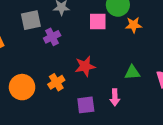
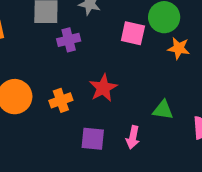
red star: (85, 66) -> (103, 88), turned -30

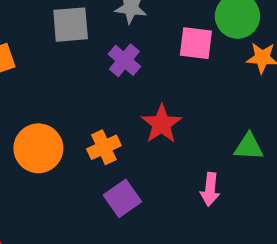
purple cross: (69, 40) -> (124, 60), moved, turned -30
purple square: (93, 139) -> (122, 198), moved, turned -35

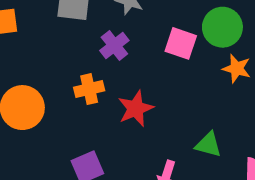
orange cross: (104, 147) -> (89, 89), moved

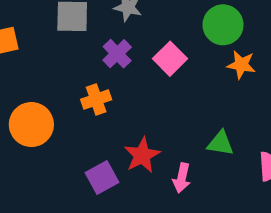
pink square: (181, 43) -> (170, 59), moved, turned 32
red star: (136, 109) -> (142, 155), moved

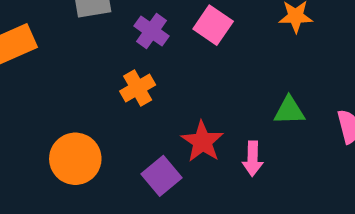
orange circle: (31, 125) -> (75, 159), moved

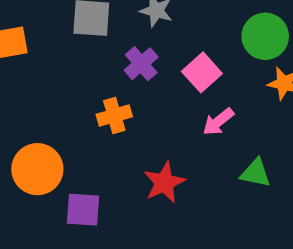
pink arrow: (253, 159) -> (218, 122), moved, turned 36
purple square: (161, 176) -> (83, 210), moved, turned 30

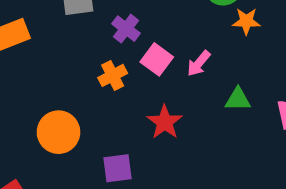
pink square: (202, 72) -> (157, 59), moved
purple square: (83, 210) -> (117, 168), moved

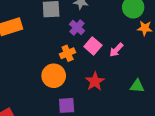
green triangle: (238, 99) -> (137, 86), moved
orange circle: (58, 132) -> (54, 76), moved

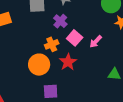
red star: (95, 81) -> (68, 62), moved

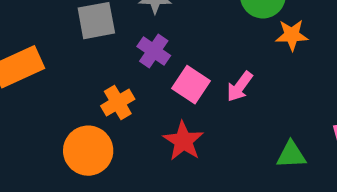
orange cross: (52, 44) -> (118, 102), moved
orange circle: (39, 65) -> (88, 151), moved

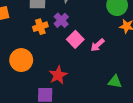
orange cross: (118, 102) -> (40, 27), moved
red star: (183, 141) -> (58, 75), moved

